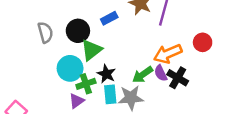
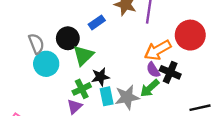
red circle: (203, 42) -> (190, 35), size x1.6
cyan circle: (70, 68) -> (46, 64), moved
black star: (106, 74) -> (100, 77), turned -30
green arrow: (143, 75) -> (150, 88), moved

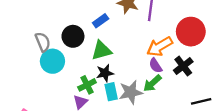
green triangle: (83, 55) -> (102, 51), moved, turned 30
black cross: (170, 72) -> (183, 66), moved, turned 30

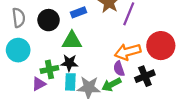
cyan circle: (52, 61) -> (18, 50), moved

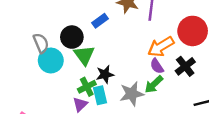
green triangle: (72, 41) -> (84, 55), moved, turned -50
cyan circle: (18, 50) -> (51, 60), moved
cyan rectangle: (70, 82) -> (100, 95), moved

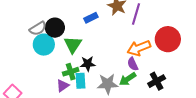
black circle: (72, 37) -> (55, 28), moved
gray semicircle: (41, 43) -> (38, 28), turned 72
black cross: (185, 66) -> (157, 81), moved

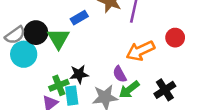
red circle: (168, 39) -> (175, 38), size x0.6
green triangle: (73, 45) -> (58, 39), moved
purple semicircle: (133, 64) -> (120, 74), moved

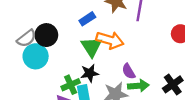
green triangle: (58, 39) -> (92, 47), moved
orange arrow: (140, 51) -> (110, 40), moved, turned -136
green arrow: (129, 90) -> (138, 86), turned -144

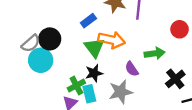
green arrow: (138, 86) -> (155, 53), moved

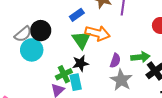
green arrow: (155, 53) -> (140, 57), moved
purple semicircle: (132, 69) -> (115, 61), turned -128
gray star: (121, 92) -> (121, 80), moved, turned -30

